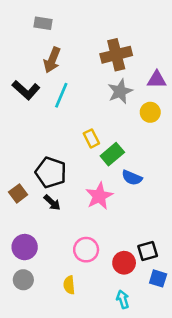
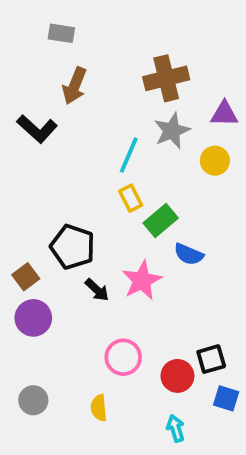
cyan line: (61, 95) -> (129, 155), moved
black arrow: (52, 203) -> (97, 290), moved
purple circle: (25, 247) -> (33, 318), moved

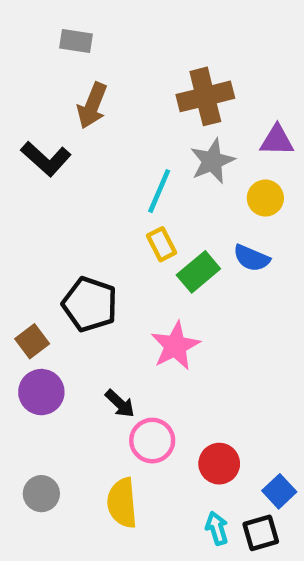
blue semicircle: (189, 254) -> (252, 258), moved
black arrow: (97, 290) -> (120, 404), moved
black square: (211, 359) -> (261, 533), moved
blue square: (226, 398) -> (279, 491), turned 30
yellow semicircle: (99, 408) -> (122, 503), size x1.5

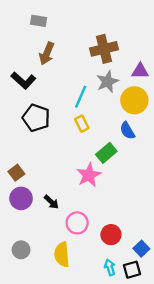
yellow circle: (265, 198) -> (134, 100), size x1.5
blue semicircle: (252, 258) -> (127, 131), turned 36
green rectangle: (198, 272) -> (106, 153), moved
black pentagon: (90, 304) -> (36, 118), moved
black arrow: (120, 404) -> (51, 202), moved

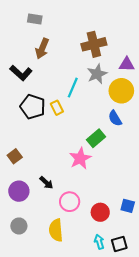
yellow rectangle: (82, 124) -> (57, 108), moved
purple circle: (21, 198) -> (19, 191), moved
blue square: (141, 249) -> (128, 206), moved, turned -32

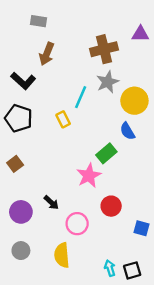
purple triangle: (127, 64) -> (140, 34), moved
black pentagon: (33, 107) -> (19, 118), moved
brown square: (15, 156) -> (15, 164), moved
red circle: (100, 212) -> (111, 206), moved

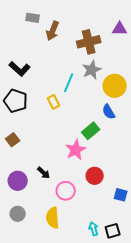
brown arrow: (47, 54) -> (53, 31), moved

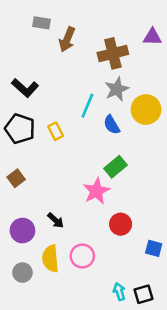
yellow rectangle: (54, 102) -> (56, 131), moved
blue semicircle: (109, 112) -> (112, 125), moved
pink circle: (66, 191) -> (82, 256), moved
yellow semicircle: (53, 218) -> (50, 259), moved

